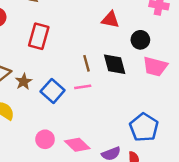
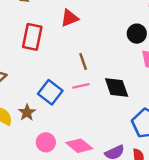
red triangle: (110, 20) -> (70, 18), moved, turned -30
black diamond: (115, 64) -> (117, 88), moved
brown star: (24, 82) -> (27, 113), moved

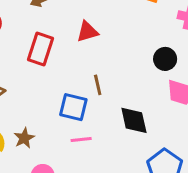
pink line: (81, 86) -> (81, 140), moved
blue square: (50, 92) -> (73, 107), moved, turned -30

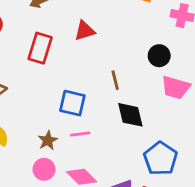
brown line: (98, 85) -> (115, 80), moved
brown star: (24, 138) -> (48, 140), moved

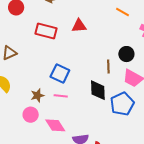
red rectangle: (40, 48) -> (46, 31), turned 75
brown line: (115, 80) -> (108, 67), moved
blue pentagon: (160, 159) -> (122, 104), moved

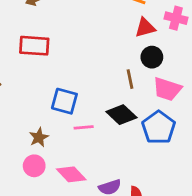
red triangle: (79, 26) -> (145, 28), moved
black diamond: (98, 90) -> (121, 115), turned -35
pink line: (61, 96) -> (84, 127), moved

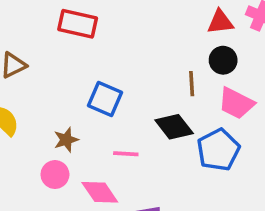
pink line: (84, 127) -> (126, 154), moved

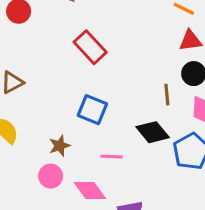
red rectangle: (78, 24) -> (90, 47), moved, turned 36

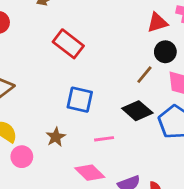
brown line: (167, 95) -> (144, 75), turned 54
pink circle: (51, 176) -> (22, 157), moved

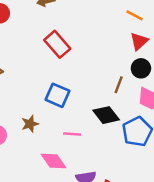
red triangle: (157, 23) -> (139, 41), turned -36
brown line: (144, 75) -> (119, 85), turned -30

